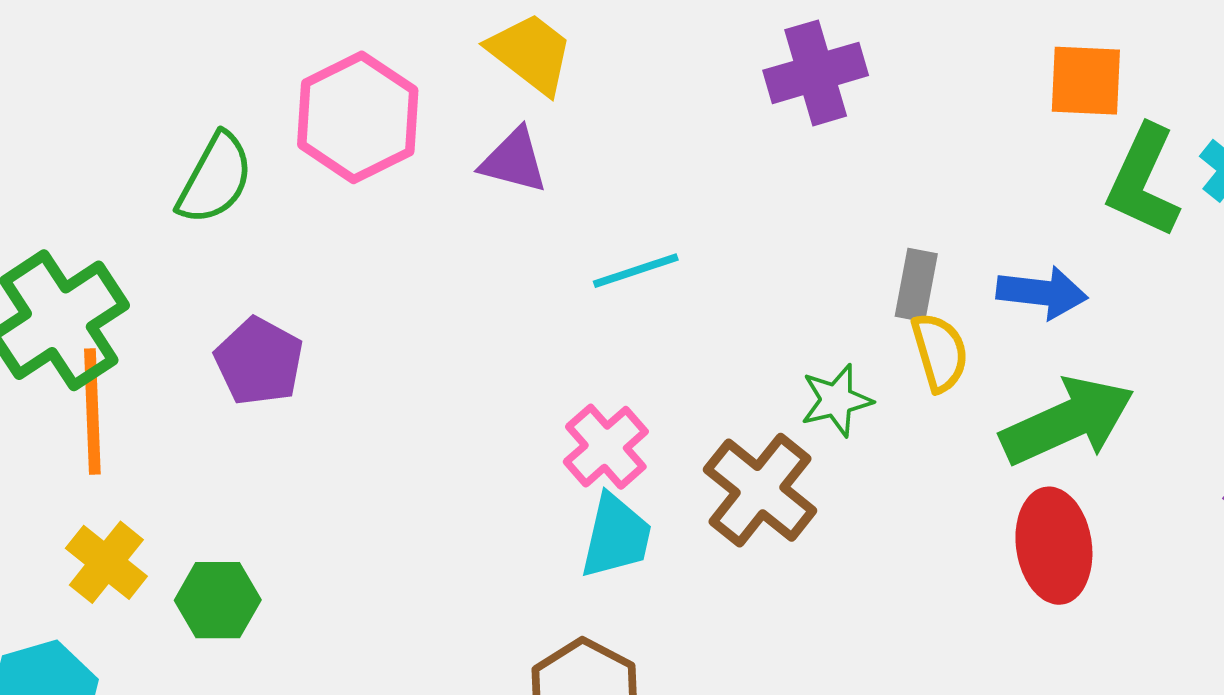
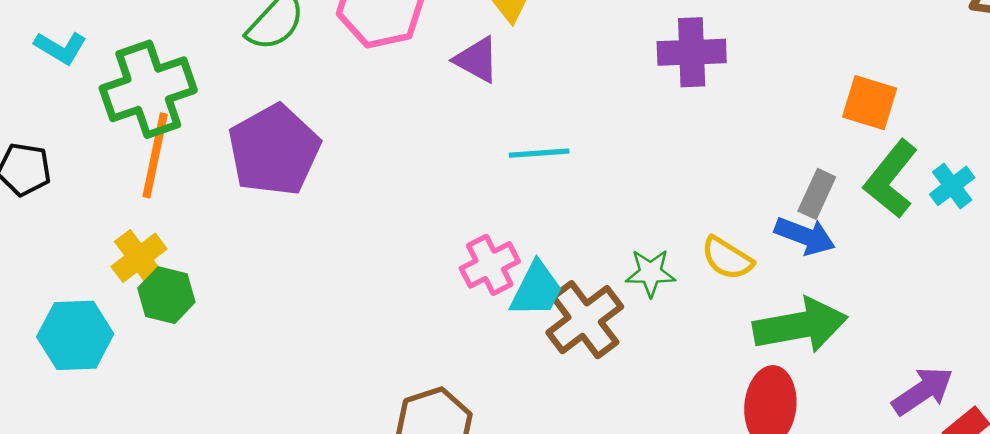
gray rectangle: (916, 285) -> (817, 194), moved
yellow semicircle: (940, 352) -> (727, 258), turned 124
purple pentagon: (259, 361) -> (274, 150), size x1.5
cyan trapezoid: (616, 536) -> (536, 289), moved
green hexagon: (218, 600) -> (166, 295), moved

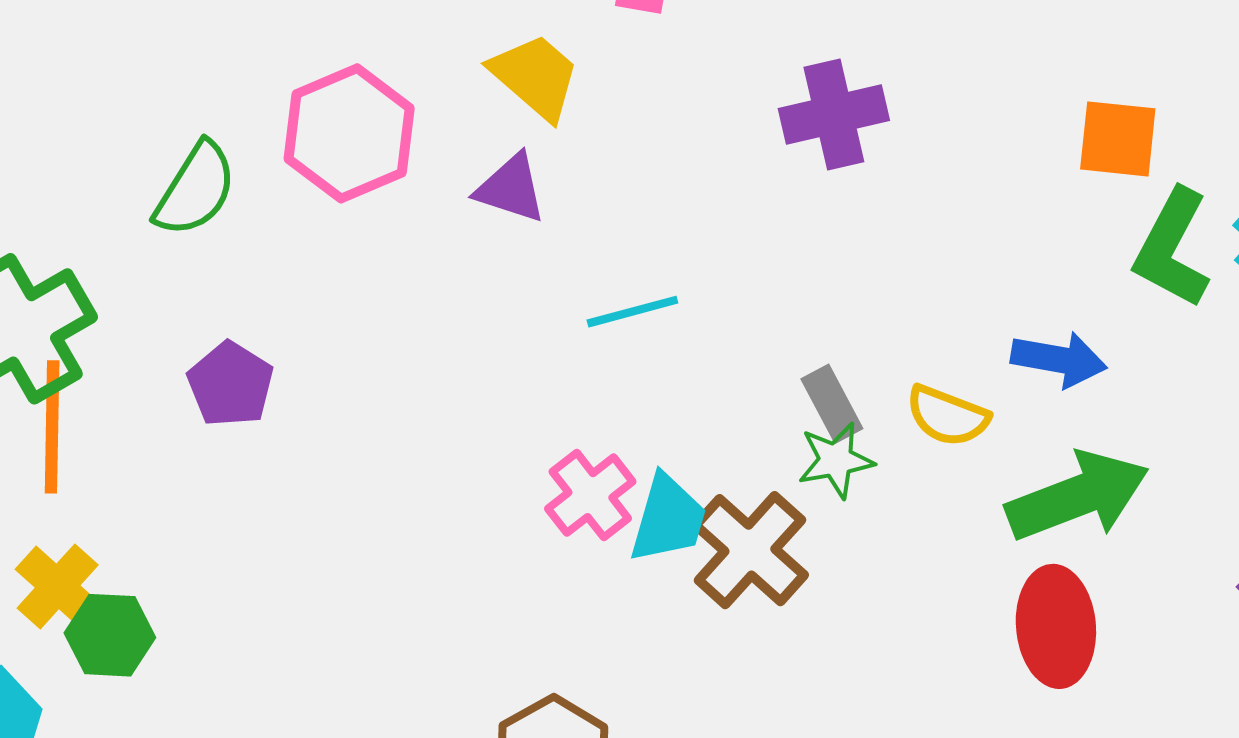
purple pentagon: (274, 150) -> (231, 384), size x0.6
gray rectangle: (817, 194) -> (832, 404), moved, turned -42

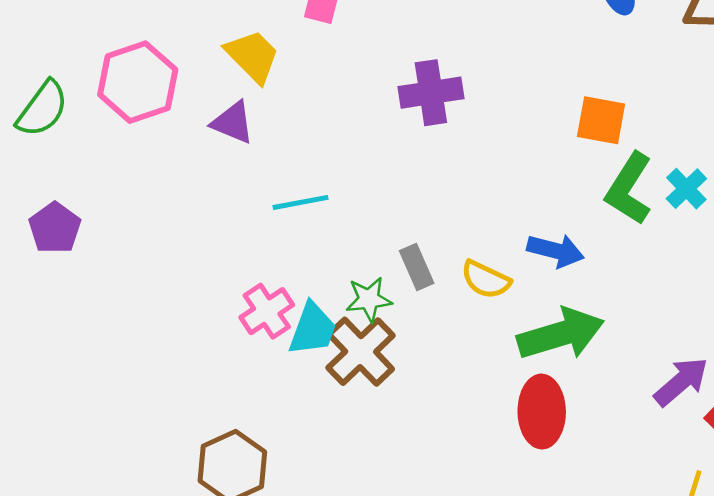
green star: (836, 460) -> (369, 299), moved

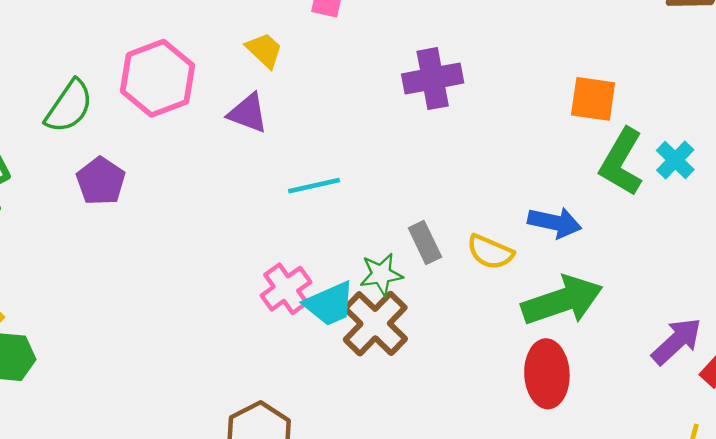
yellow trapezoid: (253, 56) -> (264, 50), size x0.7
purple pentagon: (55, 228) -> (101, 181), moved
cyan trapezoid: (313, 329) -> (329, 304), turned 48

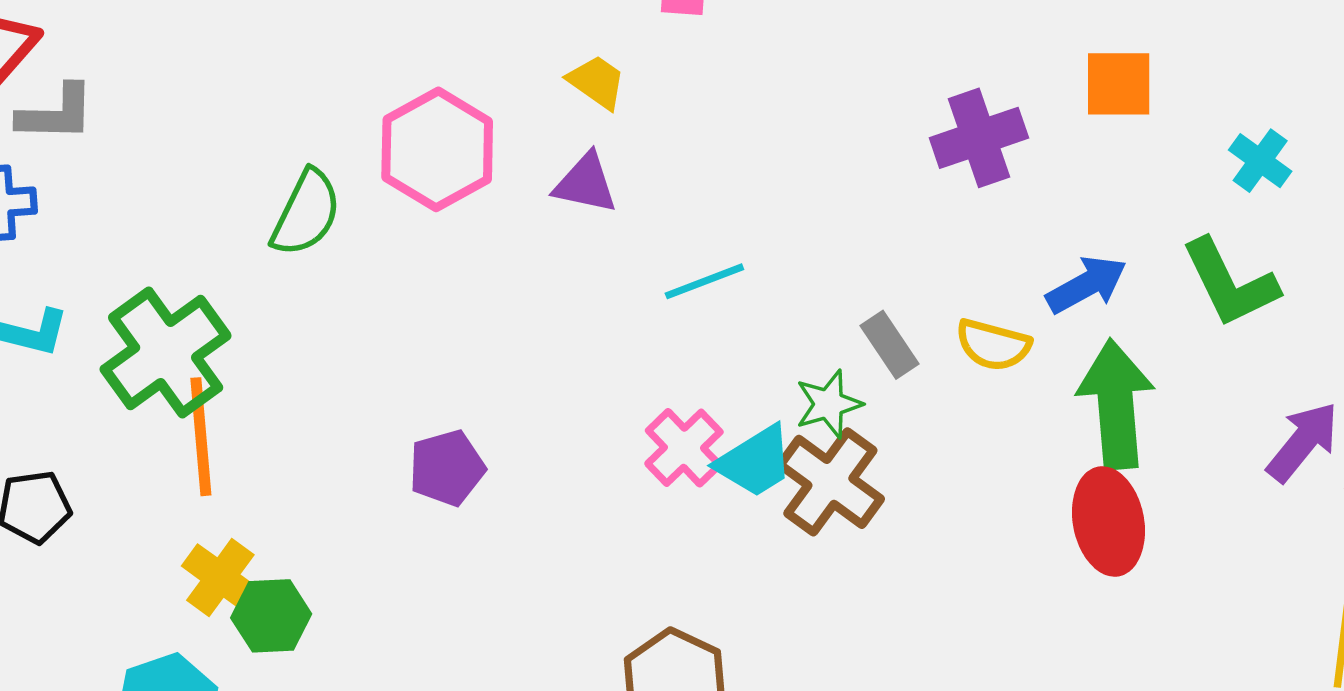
purple cross: (433, 79) -> (979, 138), moved
green L-shape: (621, 162) -> (1230, 283), moved, turned -48
purple pentagon: (101, 181) -> (447, 468), moved, turned 30
blue arrow: (555, 222) -> (1087, 285), turned -33
green arrow: (562, 300) -> (1116, 404), turned -68

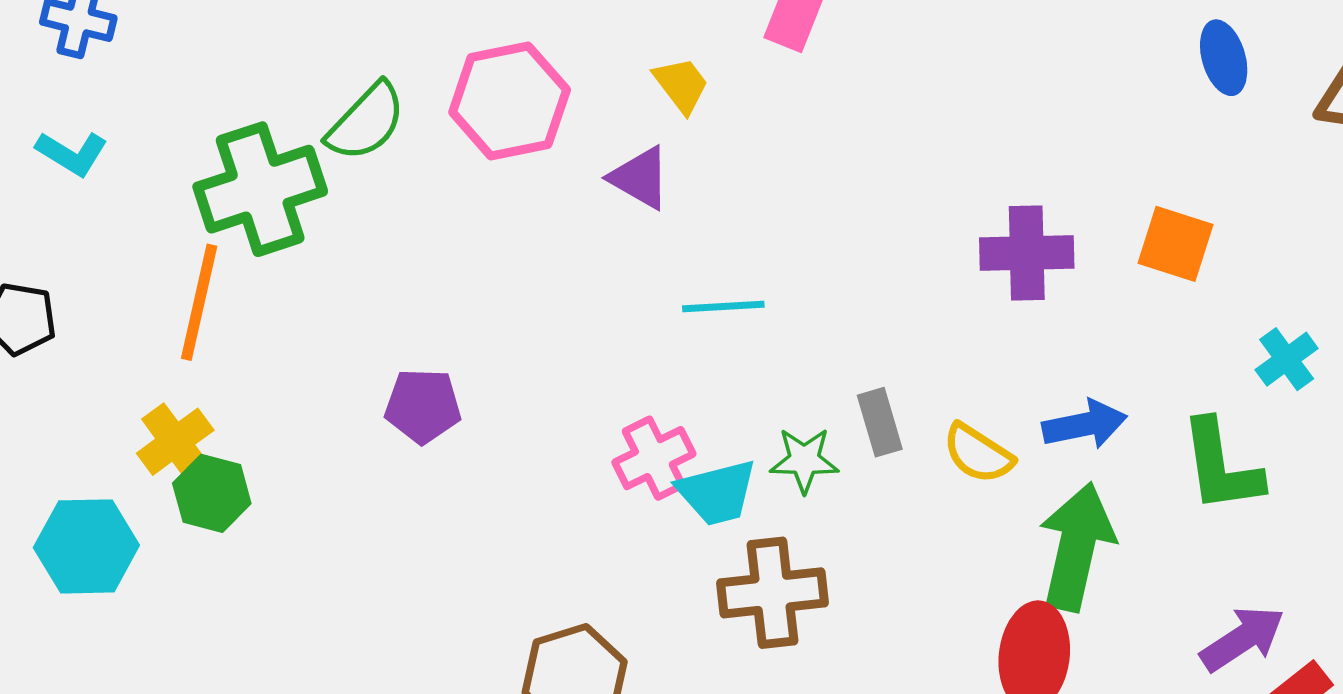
green cross: (166, 353) -> (260, 189), moved
brown cross: (830, 482) -> (772, 593), moved, turned 30

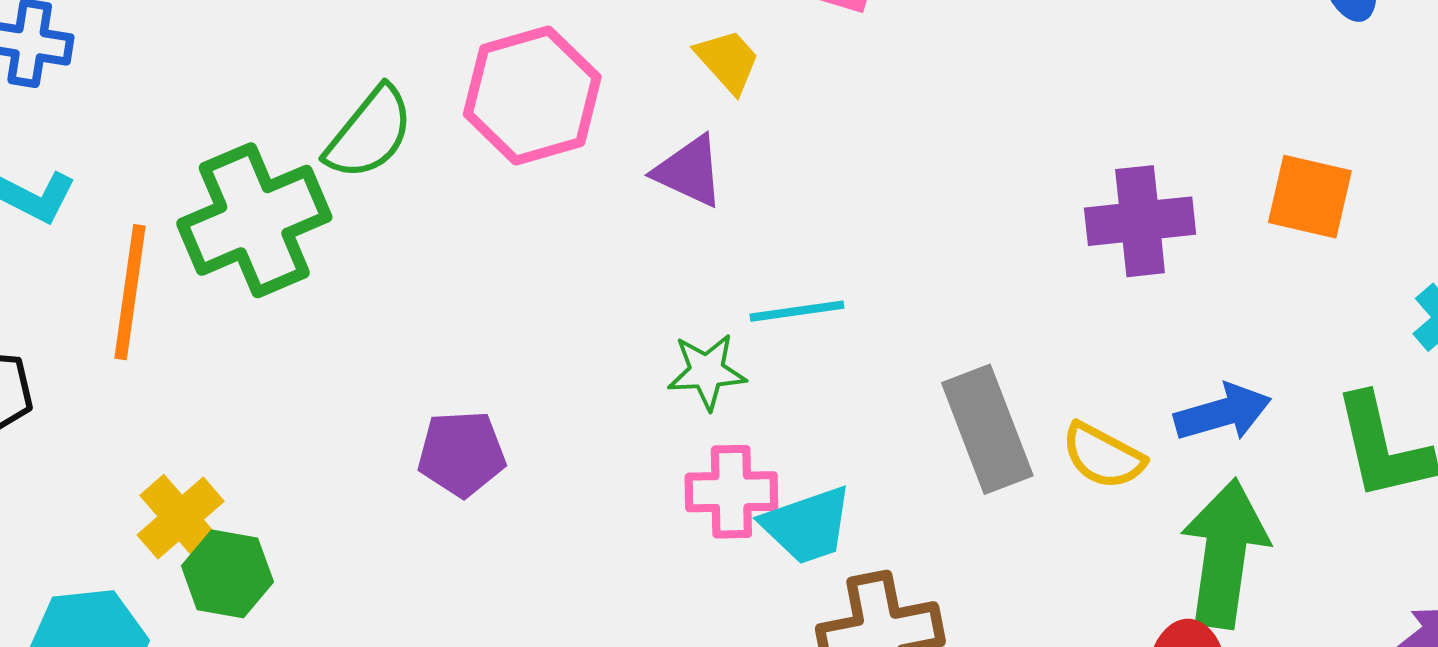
orange line: (199, 302) -> (130, 292), moved
gray rectangle: (880, 422) -> (987, 429), size x1.6
pink cross: (654, 458) -> (731, 492), turned 30
green star: (804, 460) -> (707, 372), moved

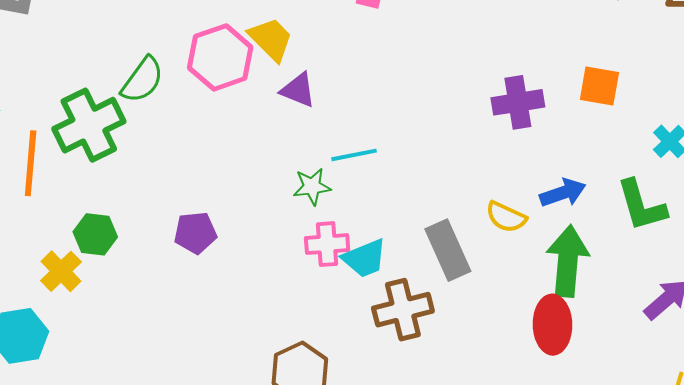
yellow trapezoid: (728, 61) -> (271, 39), moved, size x1.4
gray rectangle: (987, 429) -> (448, 250), moved
green hexagon: (227, 574) -> (95, 234), moved

